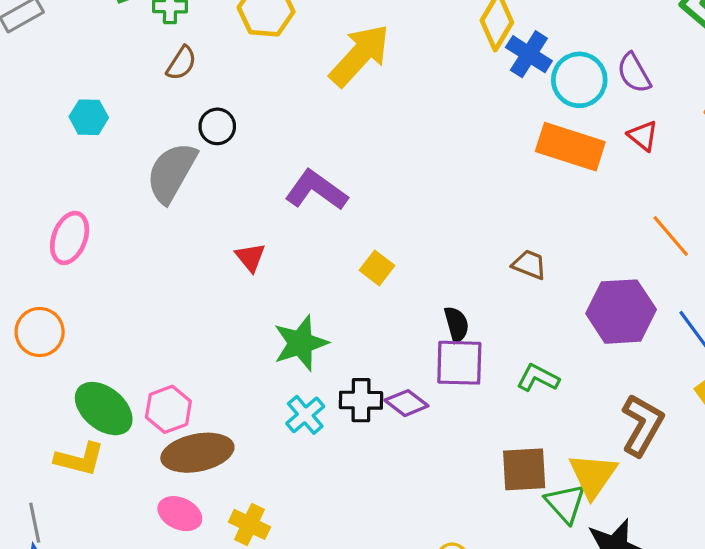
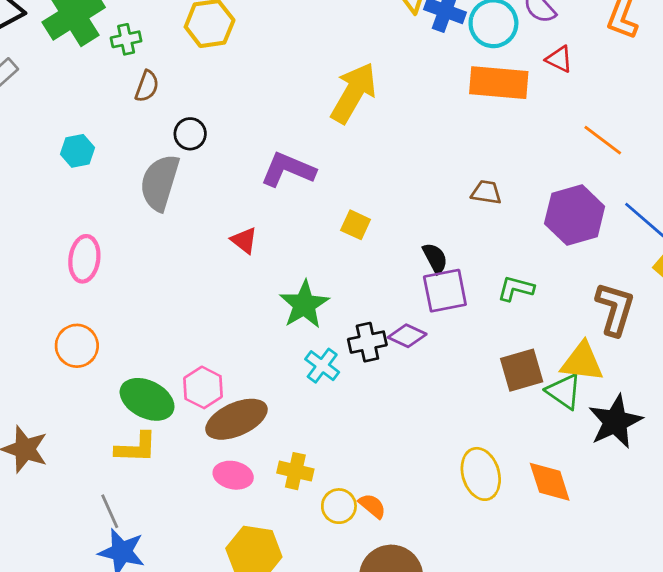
yellow arrow: (360, 55) -> (354, 93), moved
yellow triangle: (593, 475) -> (582, 362), turned -45

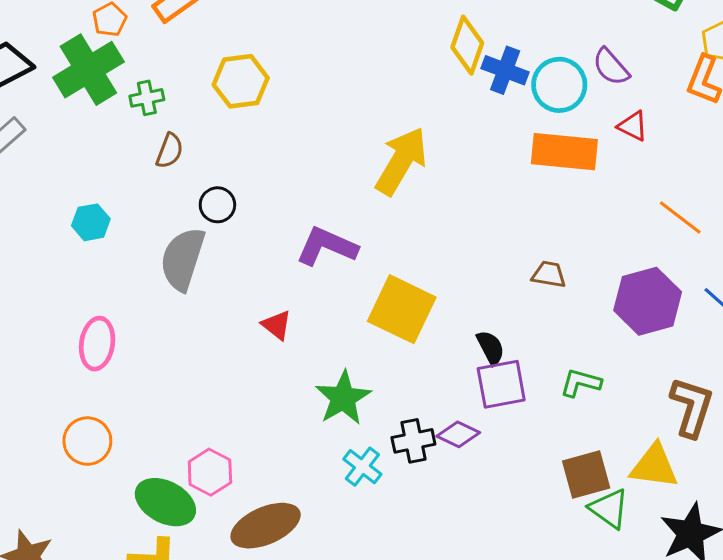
yellow square: (356, 225) -> (402, 309), size x2.0
pink hexagon: (203, 387) -> (210, 472), moved
green triangle: (564, 391) -> (609, 509), moved

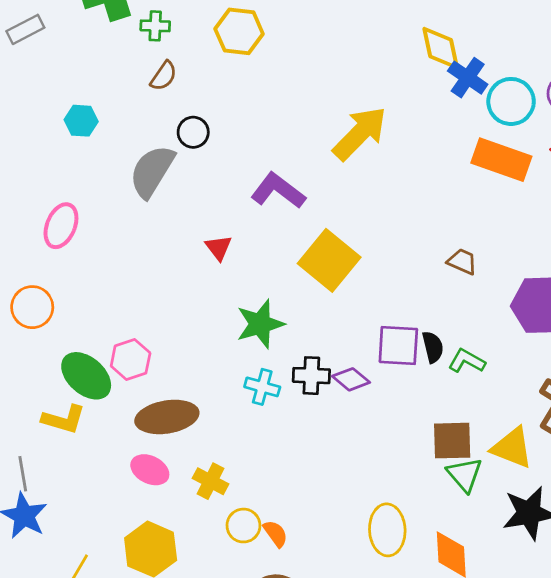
yellow diamond: (467, 45) -> (441, 48), turned -45
black semicircle: (491, 348) -> (433, 347), moved
cyan cross: (362, 467) -> (262, 387), turned -36

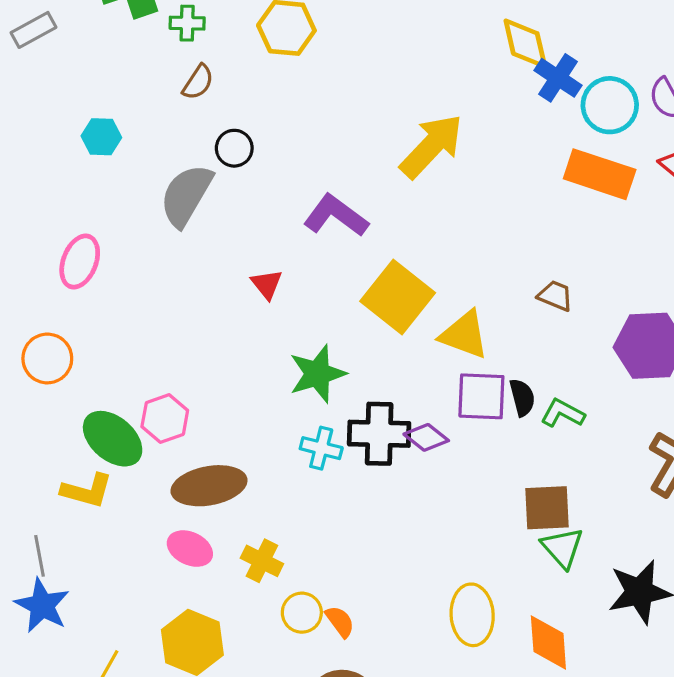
black cross: (311, 376) -> (379, 434), size x1.4
yellow triangle: (512, 448) -> (464, 335), moved

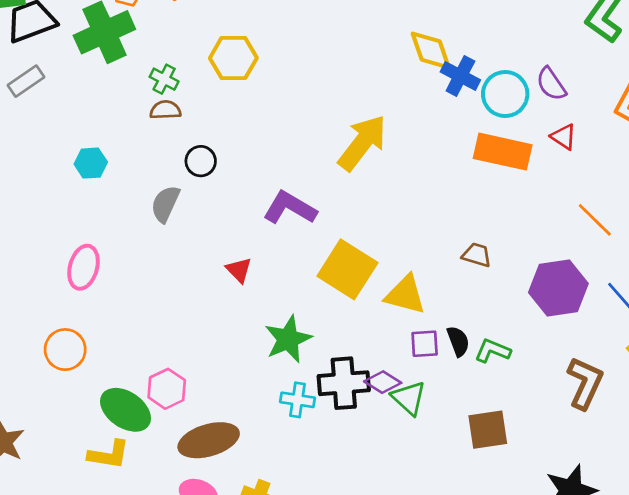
green cross: (187, 23) -> (164, 79), moved, turned 32
brown semicircle: (198, 82) -> (165, 110), turned -120
gray semicircle: (186, 195) -> (165, 204), size x0.7
purple square: (481, 396) -> (425, 344), size x0.7
green triangle: (562, 548) -> (409, 398), moved

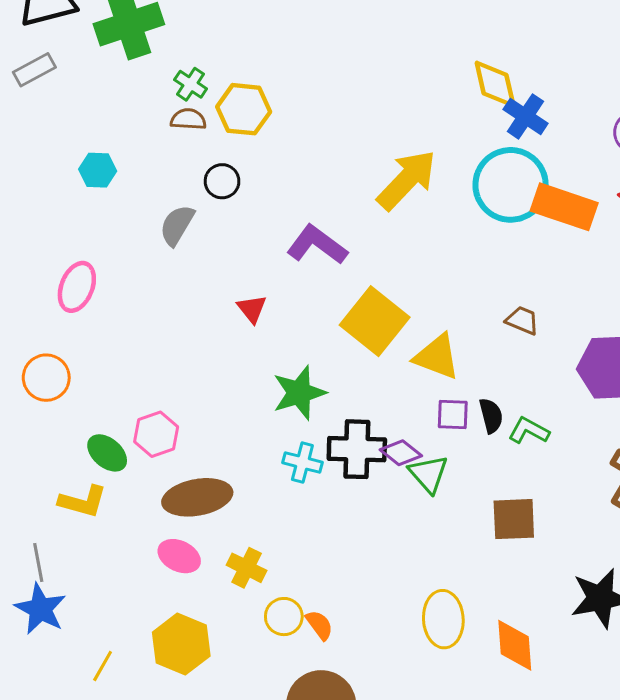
yellow hexagon: (233, 58) -> (244, 109), moved
cyan circle: (505, 94) -> (511, 185), moved, size x1.4
green ellipse: (126, 410) -> (107, 453), size x0.7

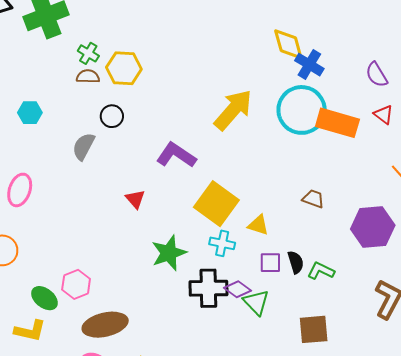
yellow triangle: (437, 357) -> (258, 225), size x0.7
cyan cross: (302, 462) -> (222, 243), moved

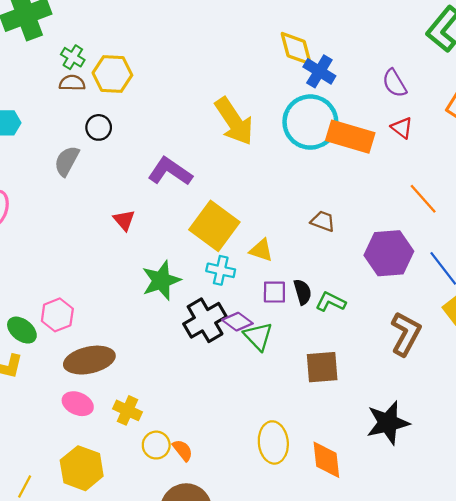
yellow arrow: (233, 110) -> (234, 121), turned 105
black cross: (208, 288) -> (205, 320), turned -30

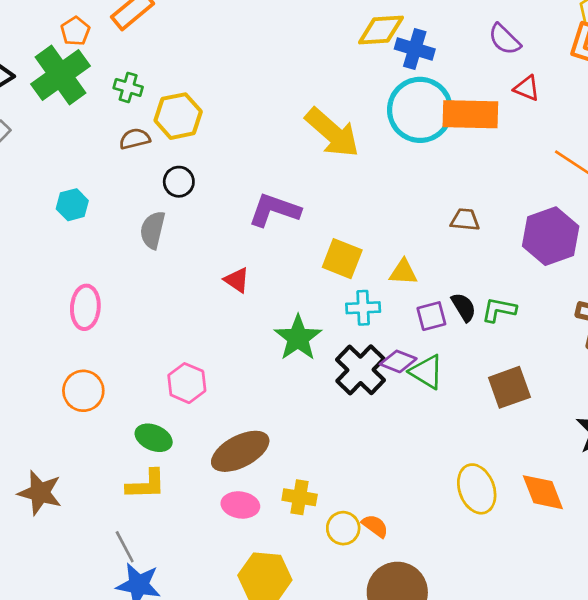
yellow diamond: (296, 49) -> (381, 30), turned -63
green cross: (73, 57) -> (128, 87), moved
yellow square: (214, 226) -> (342, 259), size x0.7
pink hexagon: (57, 315) -> (187, 383), moved

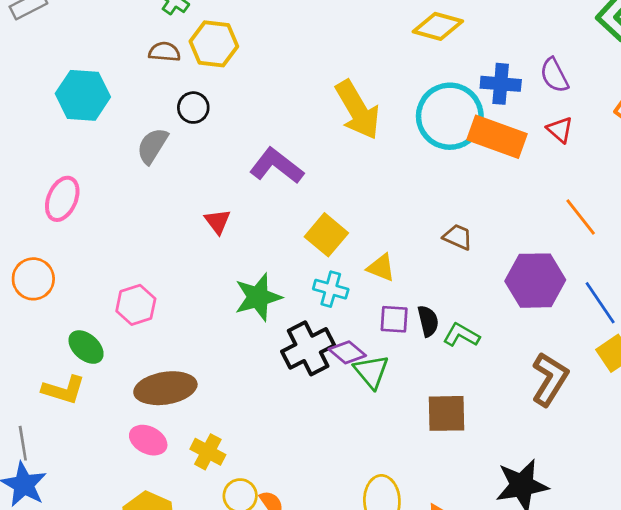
blue cross: (415, 49) -> (501, 84), moved, turned -30
cyan hexagon: (72, 205) -> (83, 95), size x1.6

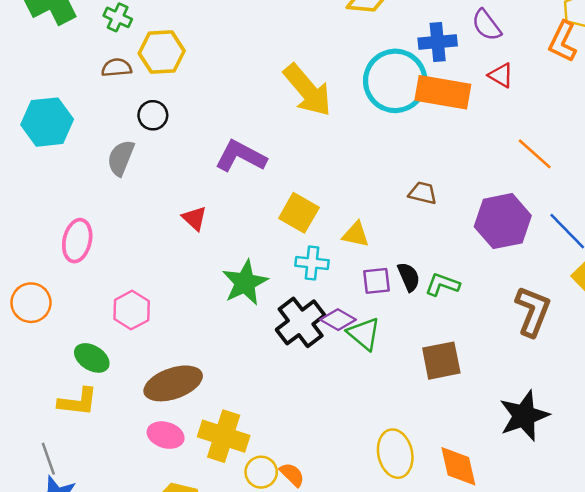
pink ellipse: (62, 199) -> (77, 241), moved
yellow cross: (208, 452) -> (224, 436), size x1.5

